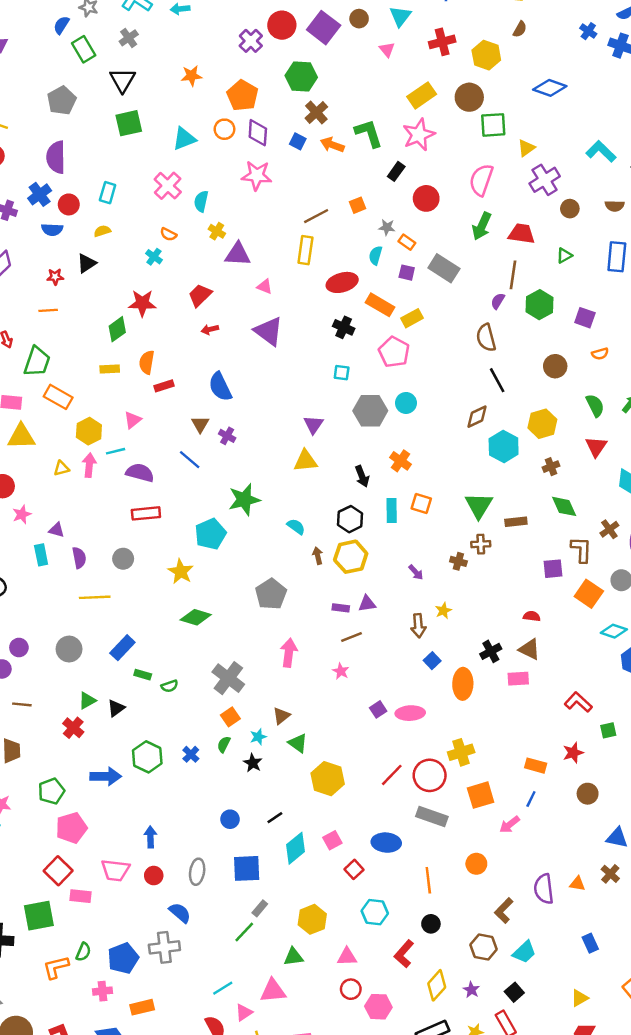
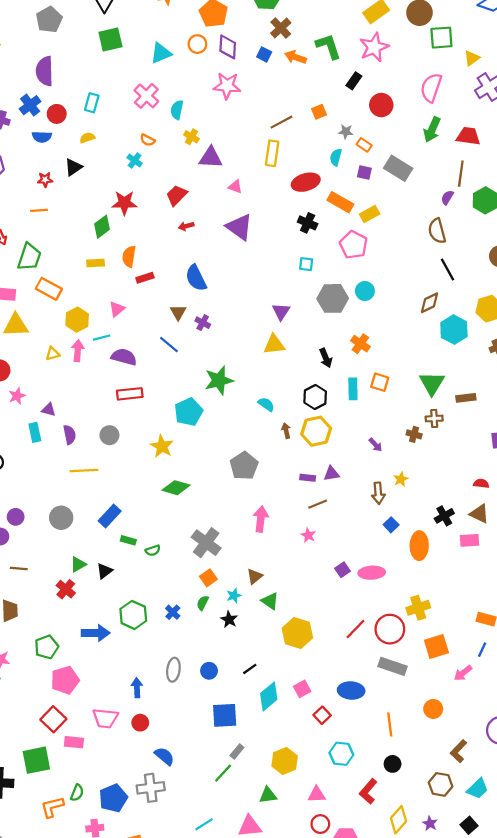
gray ellipse: (197, 872) -> (173, 670), moved

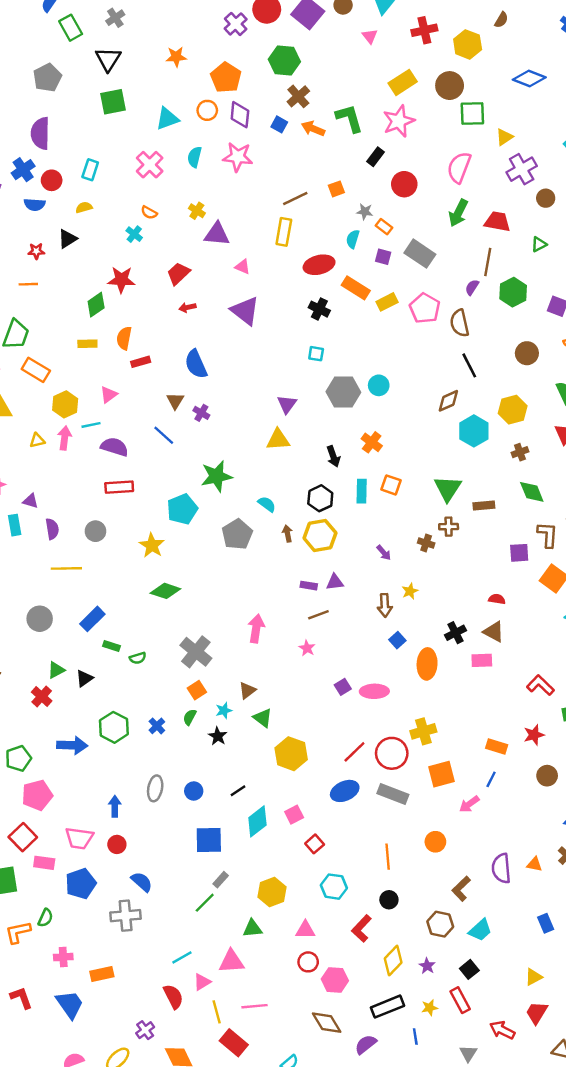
cyan semicircle: (177, 110) -> (195, 157), moved
pink pentagon: (354, 245) -> (425, 308), moved
gray pentagon: (244, 466) -> (237, 534), moved
blue ellipse: (351, 691) -> (345, 791), moved, turned -30
blue pentagon: (113, 798) -> (81, 884), moved

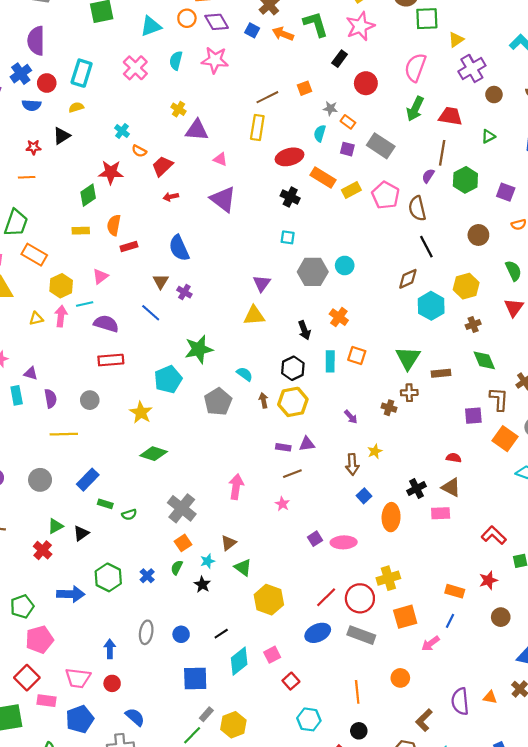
purple diamond: (240, 115) -> (217, 22), turned -35
cyan rectangle: (90, 170) -> (82, 73), size x1.4
orange semicircle: (149, 213) -> (139, 151), moved
yellow hexagon: (272, 892) -> (233, 725), moved

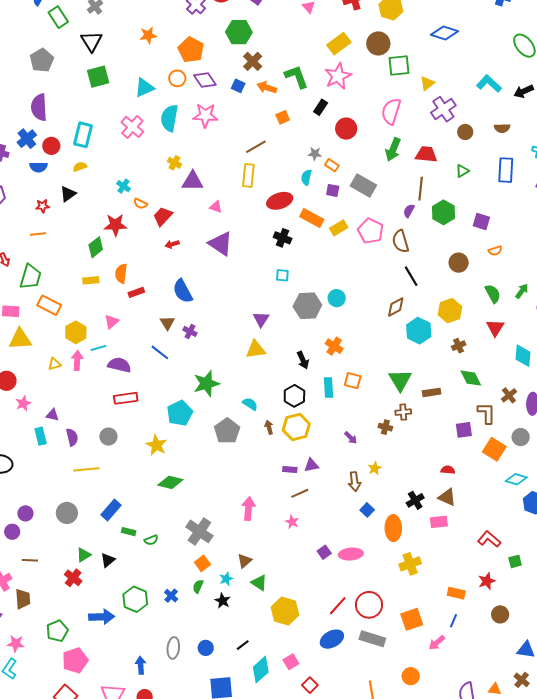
cyan semicircle: (176, 61) -> (169, 118), size x1.5
orange square: (304, 88) -> (283, 117), moved
yellow cross: (388, 578) -> (410, 564), moved

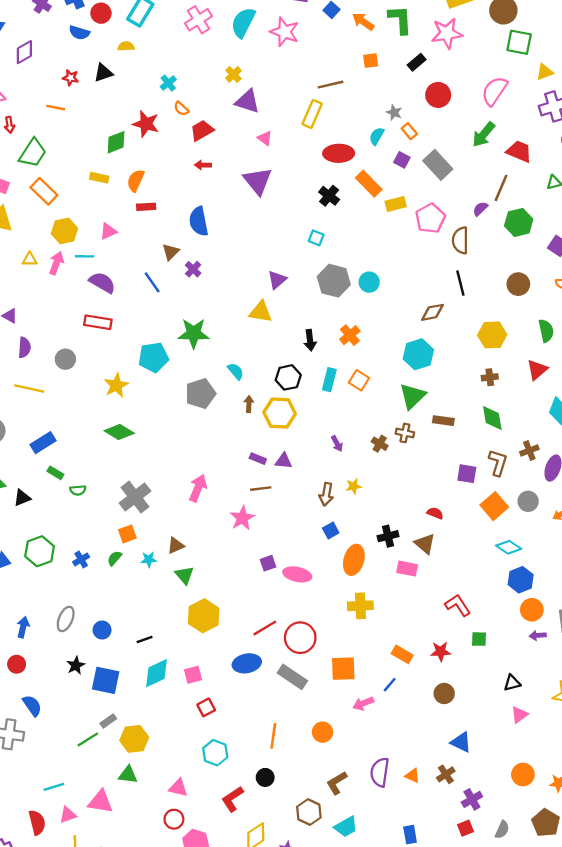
cyan hexagon: (419, 331) -> (418, 354), moved
pink star: (292, 522) -> (242, 518), size x1.5
black star: (223, 601) -> (76, 665), moved

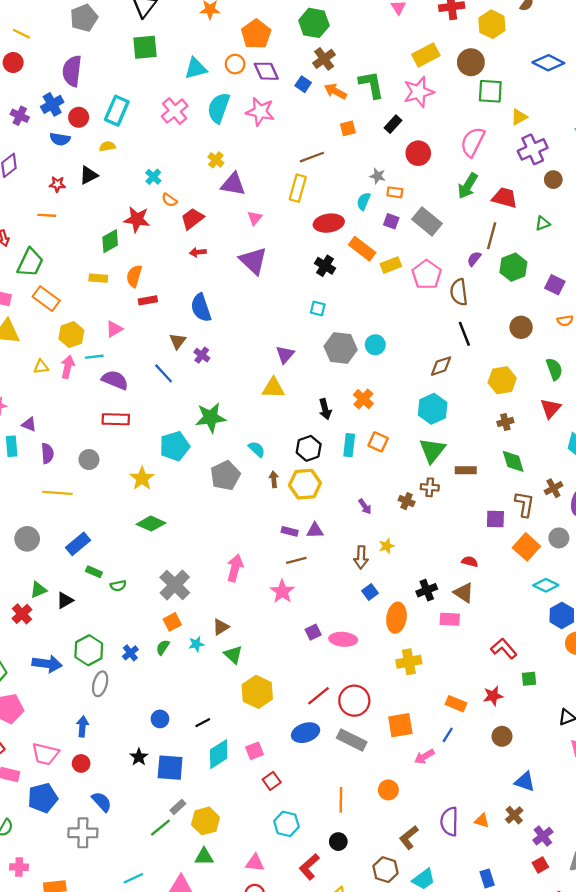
orange rectangle: (409, 131) -> (395, 192), turned -35
pink triangle: (265, 138) -> (255, 218), turned 42
gray ellipse: (66, 619) -> (100, 684), moved

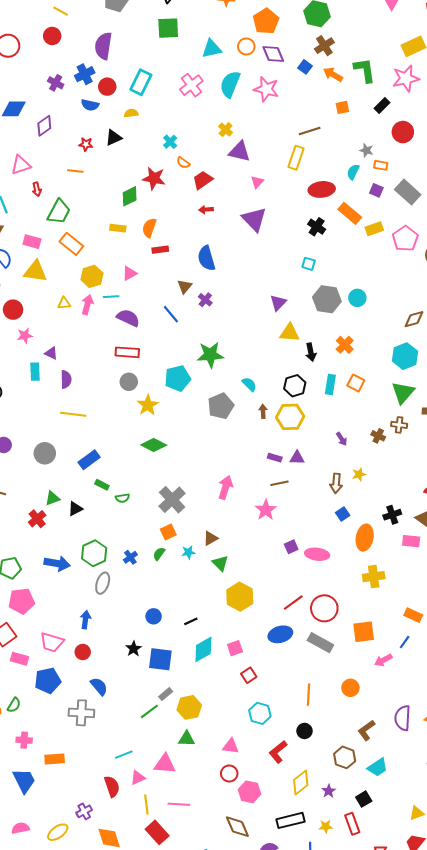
yellow triangle: (273, 388) -> (290, 333), moved
gray circle: (89, 460) -> (129, 382), moved

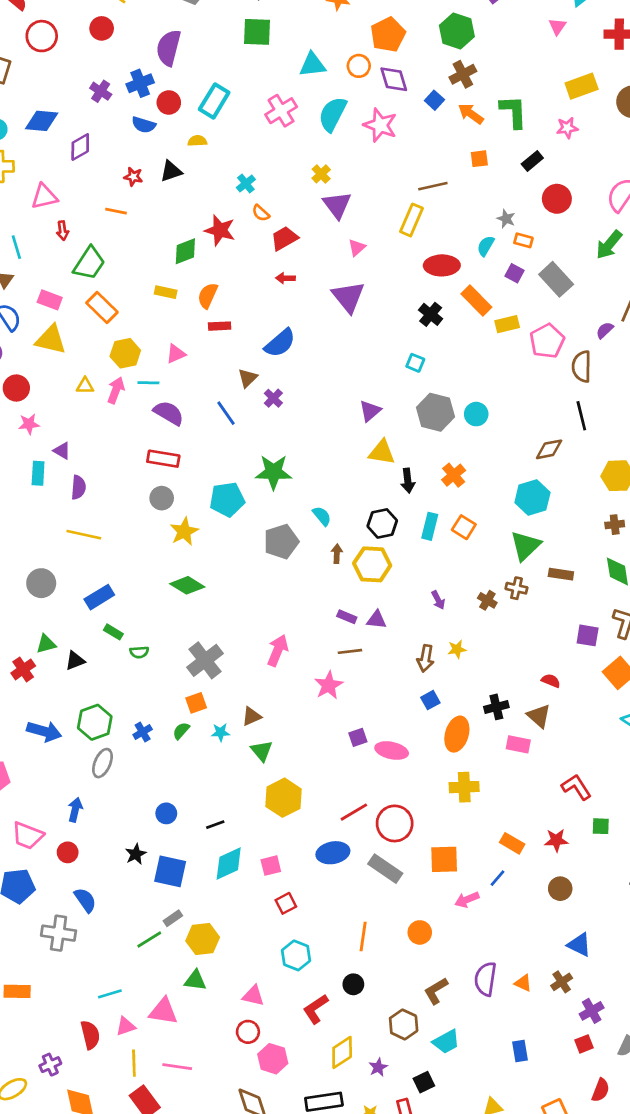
pink star: (406, 78) -> (567, 128), size x0.6
purple triangle: (240, 152) -> (337, 205), turned 35
blue semicircle: (206, 258) -> (280, 343), turned -120

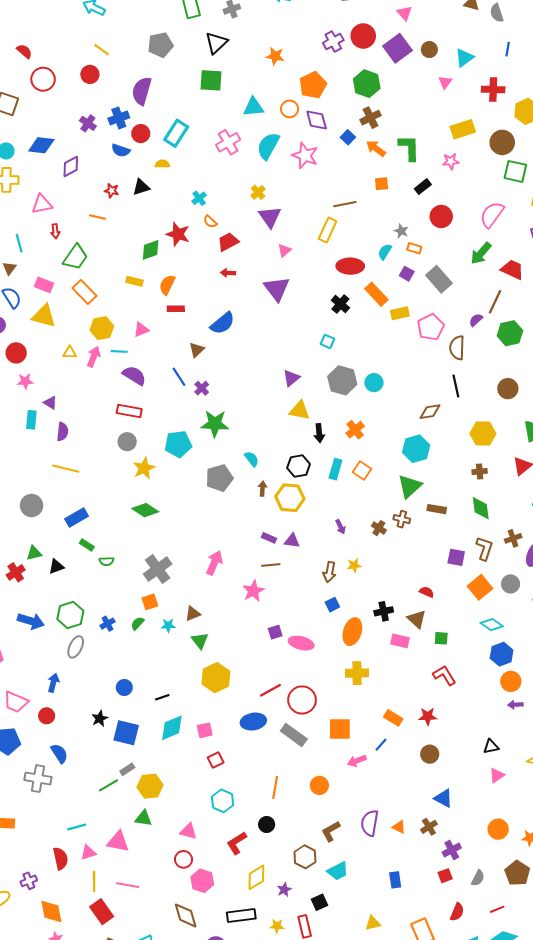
purple cross: (273, 398) -> (202, 388), moved
green square: (601, 826) -> (441, 638), moved

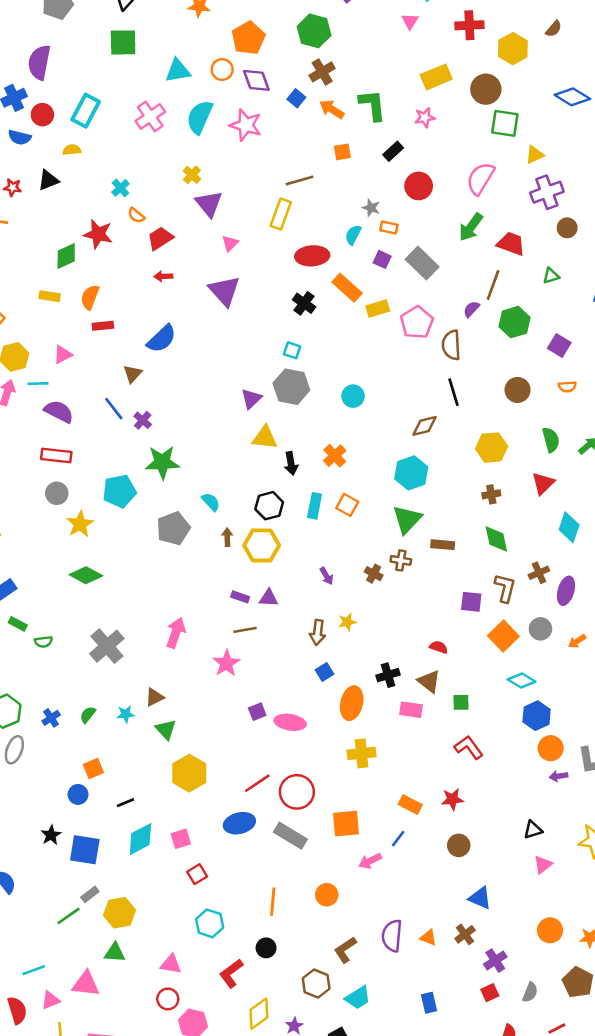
gray hexagon: (342, 380) -> (291, 387), moved
orange square: (150, 602) -> (93, 769), moved

